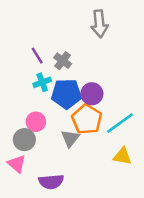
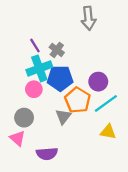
cyan cross: (42, 82) -> (39, 68), size x1.6
purple circle: (92, 94) -> (98, 82), moved
pink circle: (36, 122) -> (34, 89), moved

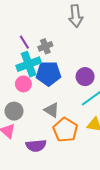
gray cross: (57, 50) -> (45, 46), turned 32
orange pentagon: (78, 100) -> (65, 130), moved
gray triangle: (63, 117) -> (52, 110), turned -35

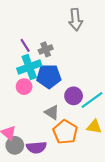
purple circle: (85, 77) -> (74, 96), moved
gray circle: (14, 111) -> (15, 145), moved

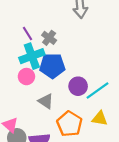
gray cross: (46, 49) -> (49, 38), turned -32
gray triangle: (52, 112) -> (46, 101), moved

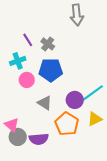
cyan cross: (32, 56) -> (18, 61), moved, size x0.7
purple circle: (78, 86) -> (75, 100), moved
yellow triangle: (100, 118) -> (95, 119), turned -35

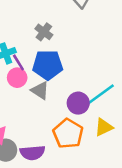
purple line: (28, 40) -> (18, 62), moved
gray triangle: (45, 103) -> (40, 90), moved

